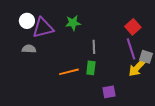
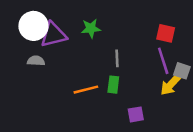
white circle: (27, 21) -> (33, 26), size x1.5
red square: (133, 27) -> (166, 33), turned -35

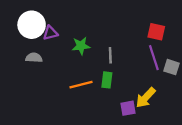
green star: (91, 28) -> (81, 46), moved
purple triangle: (53, 35) -> (50, 33), size x0.6
yellow arrow: (171, 85) -> (146, 98), moved

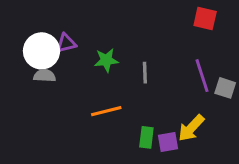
white circle: (32, 25) -> (42, 51), moved
red square: (156, 32) -> (205, 19), moved
green rectangle: (107, 80) -> (146, 137), moved

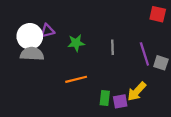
red square: (205, 19) -> (158, 14), moved
gray line: (145, 73) -> (112, 47), moved
gray semicircle: (45, 76) -> (32, 54), size x1.5

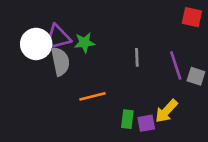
purple triangle: (47, 31) -> (58, 37), size x1.5
green star: (76, 43) -> (84, 43), moved
gray semicircle: (32, 54) -> (60, 61), moved, turned 75

